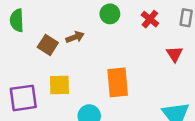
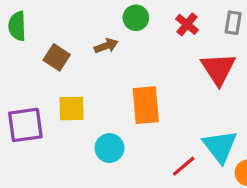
brown arrow: (75, 37) -> (106, 46), moved
red triangle: (175, 54) -> (218, 69), size x1.6

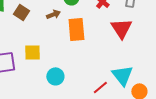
brown square: (57, 57) -> (21, 12), moved
orange rectangle: (146, 105) -> (76, 29), moved

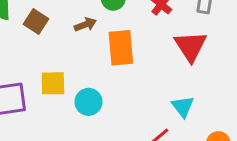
cyan triangle: (122, 75) -> (183, 106), moved, size x0.7
cyan circle: (55, 76) -> (88, 102), moved

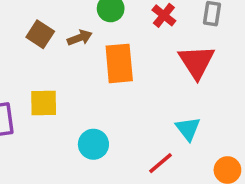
brown square: (36, 21) -> (40, 34), moved
cyan circle: (88, 102) -> (93, 144), moved

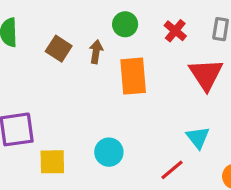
brown arrow: (80, 38) -> (96, 52), turned -60
yellow square: (44, 103) -> (52, 162), moved

